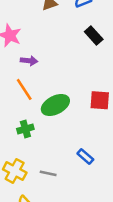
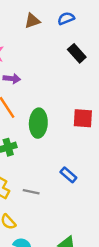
green ellipse: (55, 105) -> (38, 123), turned -60

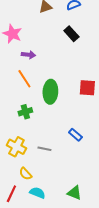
black rectangle: (77, 53) -> (71, 34), moved

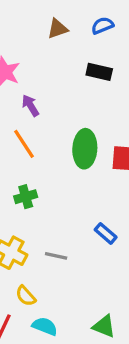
black rectangle: (71, 34) -> (99, 72), turned -35
purple arrow: (28, 55) -> (30, 106), turned -128
green ellipse: (50, 92) -> (85, 149), moved

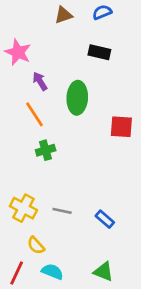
green ellipse: (85, 149) -> (77, 98), moved
green cross: (26, 197) -> (46, 150), moved
blue rectangle: (106, 233) -> (105, 219), moved

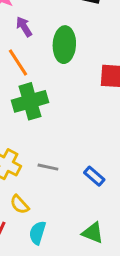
green cross: (46, 150) -> (30, 101), size x1.6
cyan semicircle: (52, 272) -> (37, 233), turned -95

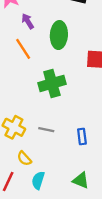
green cross: (30, 101) -> (52, 83), moved
blue rectangle: (94, 176) -> (82, 137), turned 42

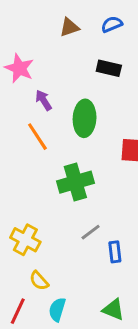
gray line: (46, 130) -> (91, 232), moved, turned -49

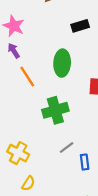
black rectangle: (109, 68) -> (80, 26), turned -30
purple arrow: (44, 100) -> (14, 51), moved
yellow semicircle: (39, 281) -> (28, 183), turned -105

